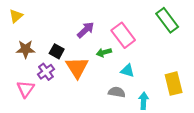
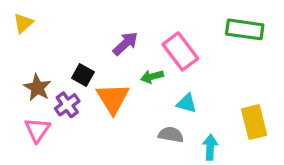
green rectangle: (167, 20) -> (245, 29), turned -45
brown star: (26, 49) -> (37, 88), moved, turned 30

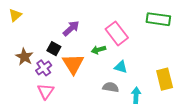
purple arrow: (125, 44) -> (71, 28), moved
pink triangle: (37, 130) -> (46, 91), moved

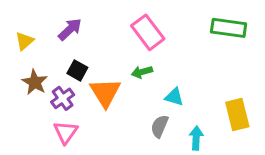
yellow triangle: (15, 15) -> (24, 41), moved
purple arrow: (71, 28) -> (70, 29), moved
pink rectangle: (117, 33) -> (148, 32), moved
gray semicircle: (111, 87) -> (160, 126), turned -77

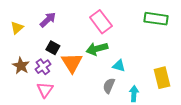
green arrow: (142, 72) -> (97, 49), size x1.5
brown star: (35, 82) -> (21, 66), moved

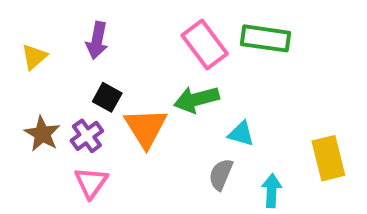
green rectangle: (156, 19) -> (265, 38), moved
purple arrow: (48, 20) -> (97, 40), turned 144

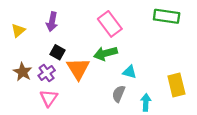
green rectangle: (265, 38) -> (167, 16), moved

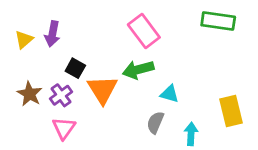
purple arrow: (52, 22) -> (52, 34), moved

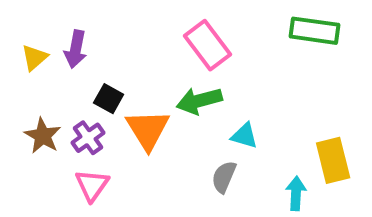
cyan arrow: (191, 134) -> (296, 193), moved

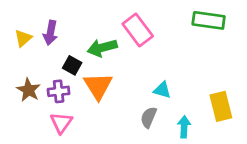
green arrow: (199, 101) -> (102, 48), moved
purple cross: (88, 138) -> (59, 91), turned 30
cyan arrow: (296, 193) -> (184, 127), moved

